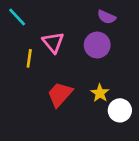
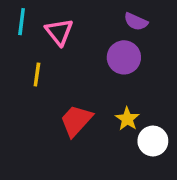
cyan line: (17, 17) -> (22, 22), turned 50
pink triangle: (53, 42) -> (59, 32), moved

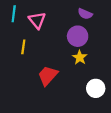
yellow star: (127, 119) -> (80, 57), moved

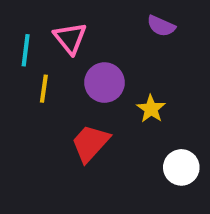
cyan line: (14, 14) -> (26, 50), moved
purple circle: (78, 36) -> (104, 83), moved

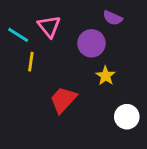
cyan line: (26, 50) -> (18, 35), turned -65
purple circle: (104, 83) -> (91, 43), moved

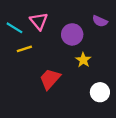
purple semicircle: (113, 18) -> (100, 21), moved
yellow line: (31, 62) -> (24, 49), turned 64

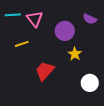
cyan line: (14, 28) -> (13, 15), moved, turned -35

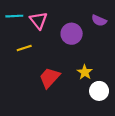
yellow star: (75, 54) -> (85, 72), moved

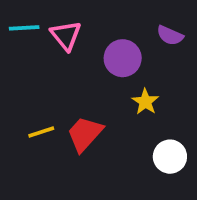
yellow line: (24, 48) -> (41, 132), moved
yellow star: (85, 72) -> (145, 102), moved

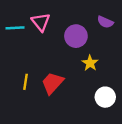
cyan line: (24, 28) -> (15, 28), moved
yellow line: (41, 132) -> (26, 82), turned -63

